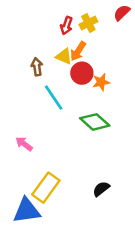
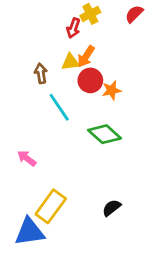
yellow cross: (88, 23) -> (90, 14), moved
yellow triangle: (64, 56) -> (71, 62), turned -30

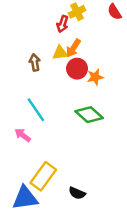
red semicircle: (134, 14) -> (114, 12), turned -77
cyan line: (59, 107) -> (36, 110), moved
black semicircle: (112, 208) -> (77, 193), moved, turned -119

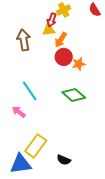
yellow triangle: (60, 53) -> (49, 30), moved
brown arrow: (35, 63) -> (24, 40), moved, size x1.5

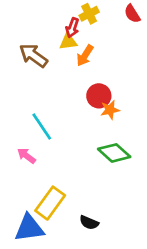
brown arrow: (24, 40) -> (33, 56), turned -45
red circle: (64, 57) -> (99, 96), moved
orange star: (79, 64) -> (110, 110), moved
green diamond: (74, 95) -> (114, 153), moved

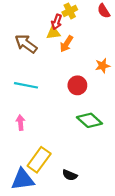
red circle: (99, 96) -> (77, 85), moved
orange star: (110, 110) -> (103, 66), moved
cyan line: (42, 126) -> (26, 85), moved, turned -45
pink arrow: (26, 156) -> (21, 123), turned 48

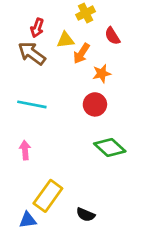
red semicircle: (104, 11) -> (112, 36), moved
red arrow: (57, 22) -> (37, 28), moved
orange star: (103, 66) -> (102, 74), moved
blue triangle: (23, 179) -> (28, 220), size x0.6

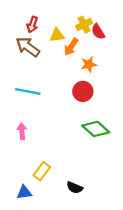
yellow cross: (86, 13) -> (84, 25), moved
yellow rectangle: (48, 196) -> (42, 171), size x0.7

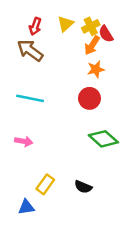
yellow triangle: (57, 35) -> (65, 24), moved, turned -35
orange arrow: (71, 47) -> (92, 45), moved
pink arrow: (22, 131) -> (24, 141), turned 105
black semicircle: (75, 188) -> (83, 187), moved

